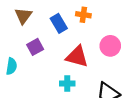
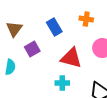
orange cross: (83, 15) -> (86, 19), moved
brown triangle: (23, 16) -> (14, 29), moved

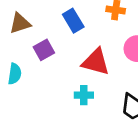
brown triangle: (14, 29) -> (20, 23), turned 36

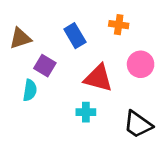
purple square: (44, 50) -> (45, 66), turned -30
cyan semicircle: (15, 74) -> (30, 90), moved

